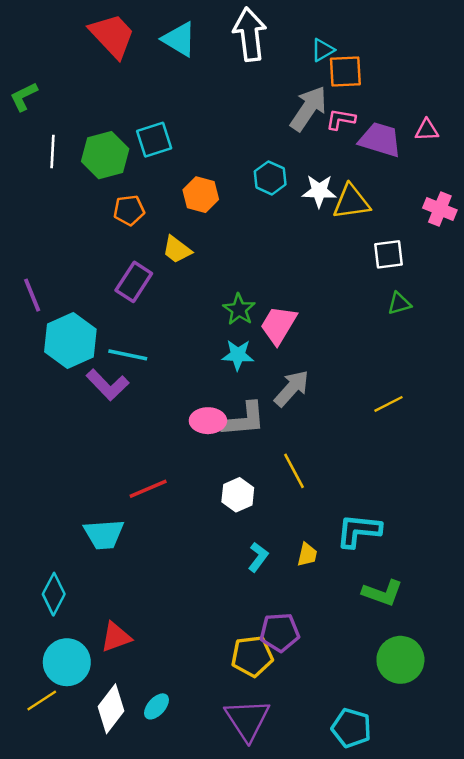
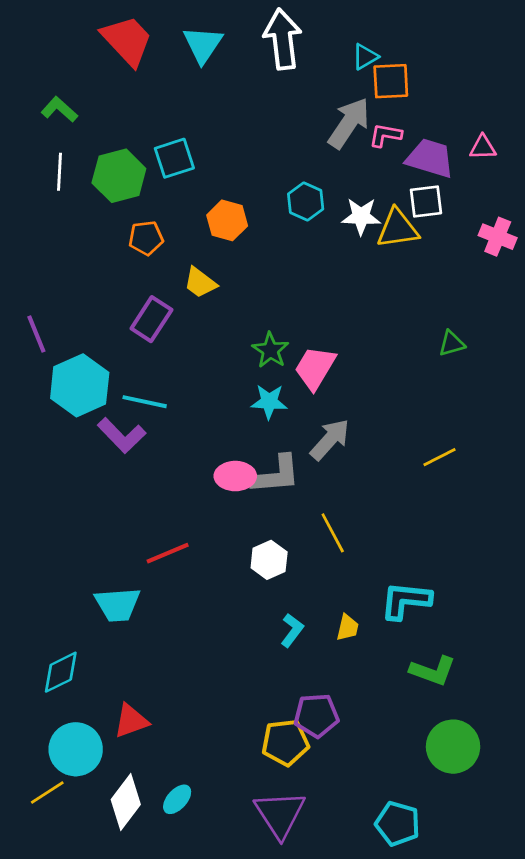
cyan triangle: (179, 39) -> (203, 45), turned 33
green L-shape: (24, 97) -> (59, 109), moved, turned 68
white square: (388, 254) -> (426, 201), moved
cyan diamond: (54, 594) -> (61, 672), turned 36

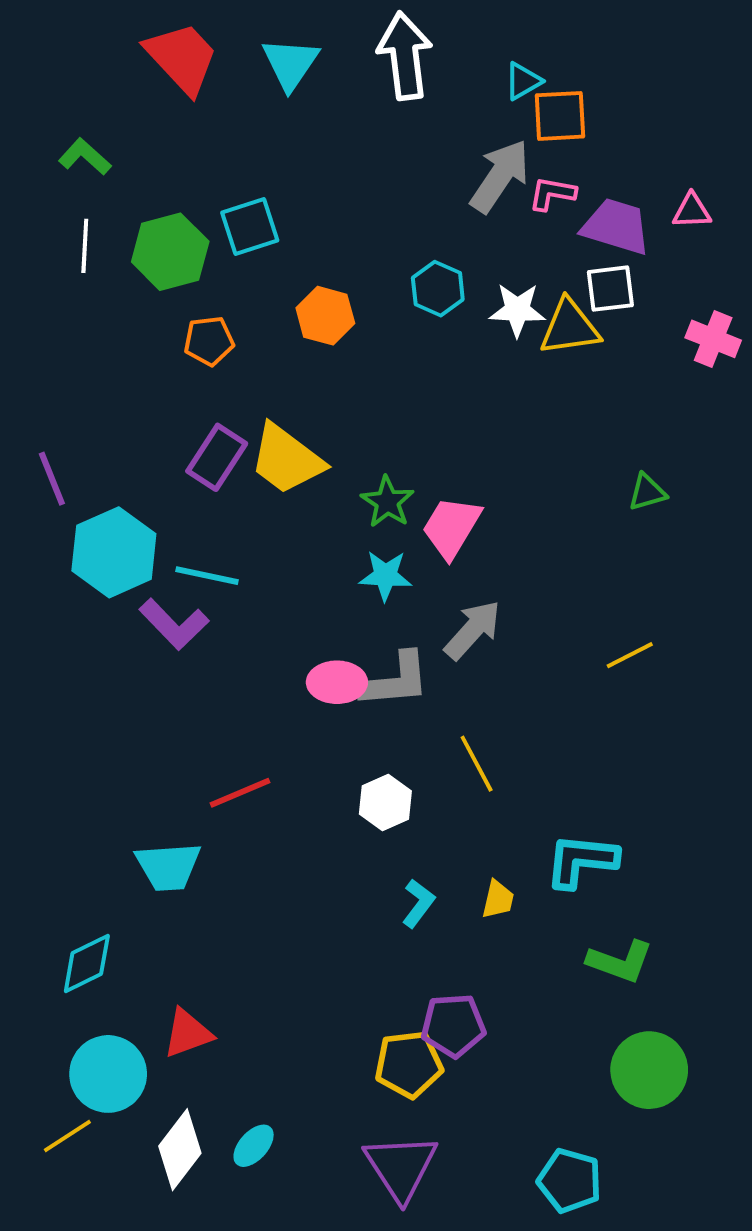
yellow trapezoid: (200, 283) -> (287, 459), moved, size x1.6

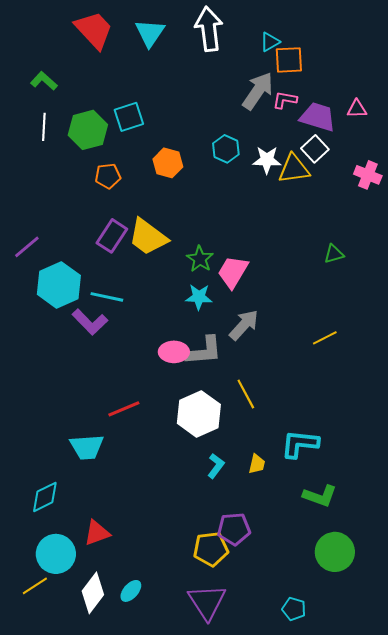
white square: (610, 289) -> (315, 149), turned -36
purple line: (52, 479) -> (27, 247), turned 72
white hexagon: (385, 802) -> (199, 414), size x1.6
cyan pentagon: (570, 1181) -> (294, 609), size x0.7

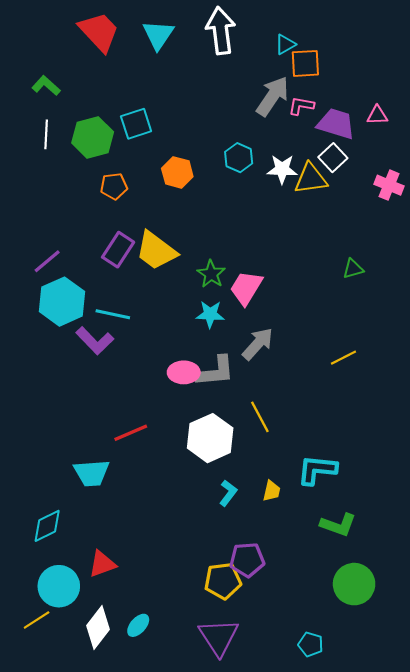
purple line: (27, 247) -> (47, 261), moved

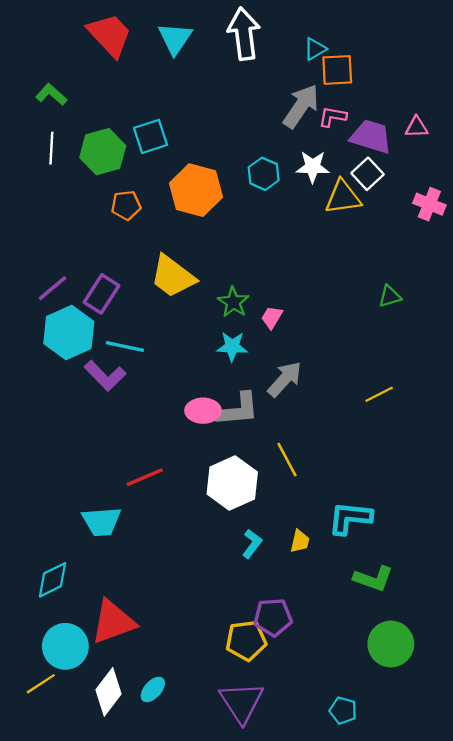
white star: (282, 169) -> (313, 167), moved
orange hexagon: (177, 172) -> (196, 190), size x1.5
purple rectangle: (118, 250) -> (101, 294), moved
pink trapezoid: (246, 288) -> (272, 317), size x0.6
red triangle: (102, 564) -> (113, 622), size x1.5

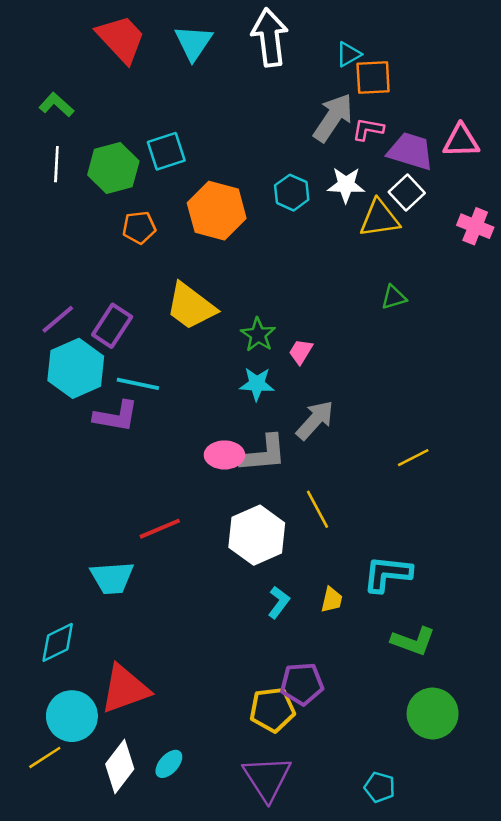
pink triangle: (417, 127) -> (461, 141), size x1.4
green triangle: (390, 296) -> (394, 297), moved
purple L-shape: (105, 376) -> (116, 416), turned -36
yellow line: (379, 394) -> (413, 458), moved

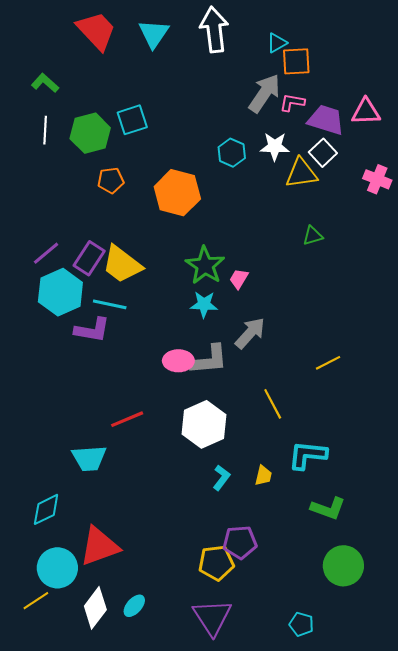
orange hexagon: (217, 211) -> (177, 193), moved
yellow trapezoid: (191, 306) -> (122, 264), moved
green star: (258, 335) -> (205, 265), size x1.4
yellow line: (318, 509) -> (273, 404), moved

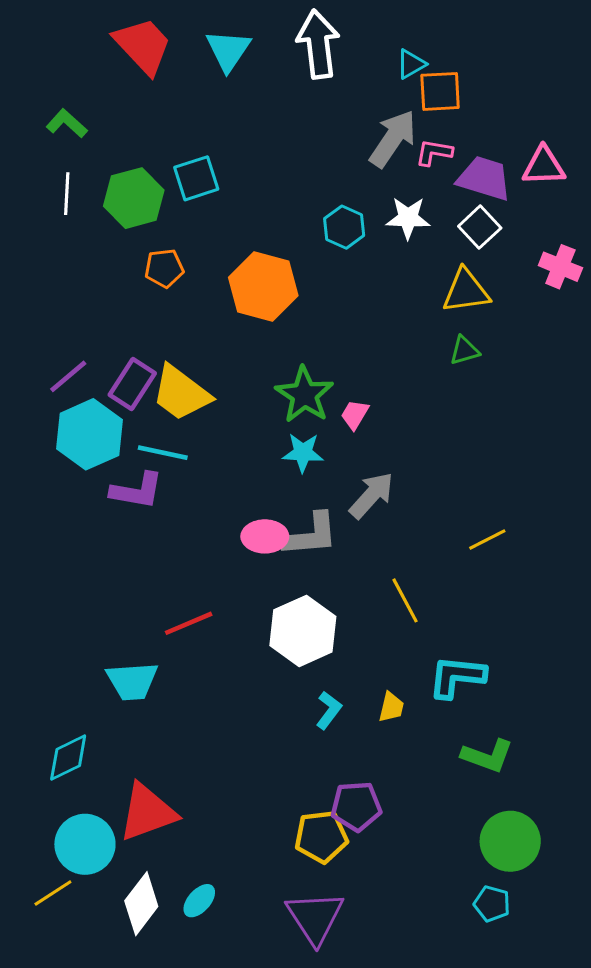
yellow triangle: (301, 173) -> (466, 291), moved
cyan pentagon: (301, 624) -> (492, 904), moved

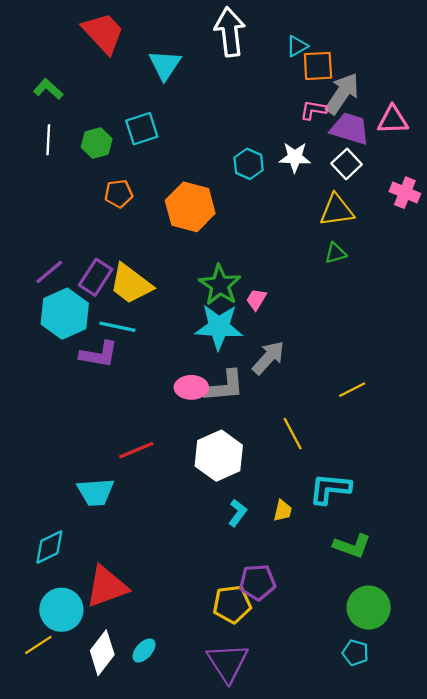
cyan triangle: (228, 50) -> (165, 65), moved
gray arrow: (393, 139) -> (342, 93), moved
green hexagon: (134, 198) -> (97, 143), size x0.7
cyan star: (303, 453) -> (219, 327), size x1.6

